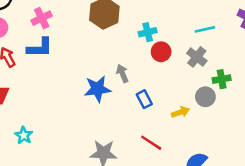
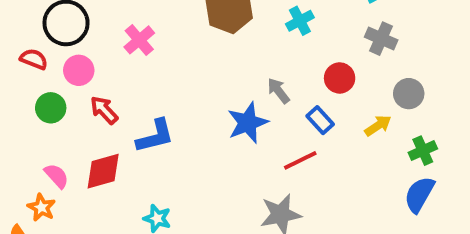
blue L-shape: (40, 48) -> (155, 136), moved
red circle: (161, 52) -> (340, 78), moved
green cross: (222, 79) -> (423, 151), moved
red line: (151, 143) -> (300, 160), moved, turned -45

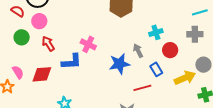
cyan cross: (300, 21) -> (156, 32), moved
gray cross: (381, 39) -> (195, 34), turned -35
pink cross: (139, 40) -> (88, 44), moved, turned -35
yellow arrow: (378, 126) -> (185, 78), size x1.5

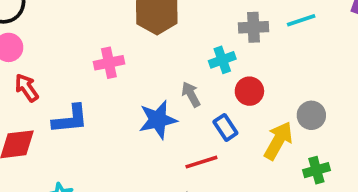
gray cross: (195, 34) -> (254, 27), moved
pink cross: (88, 44) -> (109, 63), moved, turned -35
yellow arrow: (185, 78) -> (278, 141), turned -35

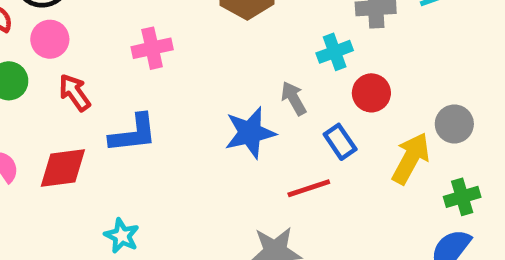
pink cross: (109, 63) -> (152, 48), moved

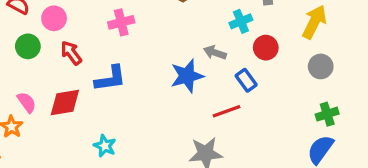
gray arrow: (294, 98) -> (215, 53), turned -40
yellow arrow: (411, 158) -> (314, 22), moved

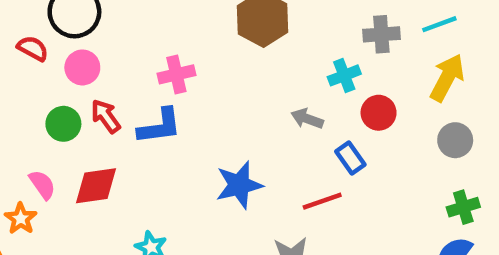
green circle: (28, 46) -> (63, 124), moved
blue star: (187, 76) -> (239, 185), moved
blue L-shape: (110, 79) -> (160, 126), moved

